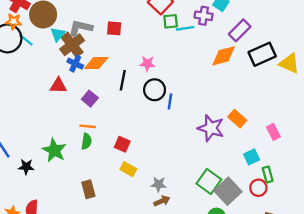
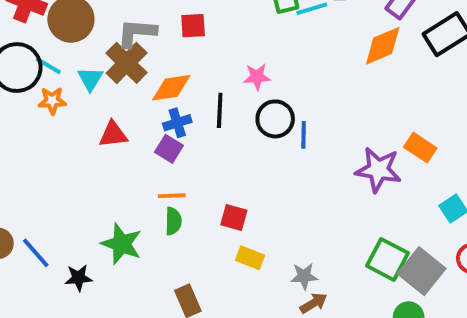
orange star: (13, 21) -> (52, 101), moved
cyan triangle: (58, 34) -> (90, 79), moved
blue cross: (75, 64) -> (177, 123), moved, turned -35

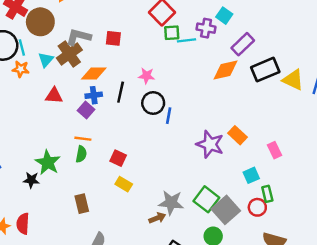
cyan line: (48, 66) -> (22, 48), turned 35
gray star: (304, 276) -> (171, 203), moved, size x1.5
black star: (78, 278) -> (31, 180), moved

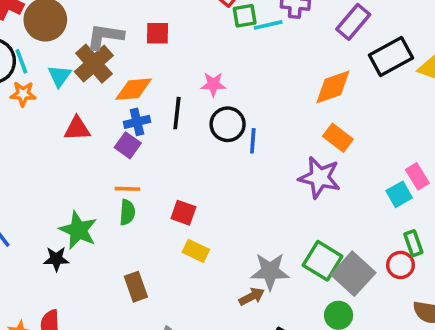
orange diamond: (225, 70) -> (333, 87), moved
orange rectangle: (238, 135) -> (338, 138), moved
cyan square: (251, 175) -> (399, 194), moved

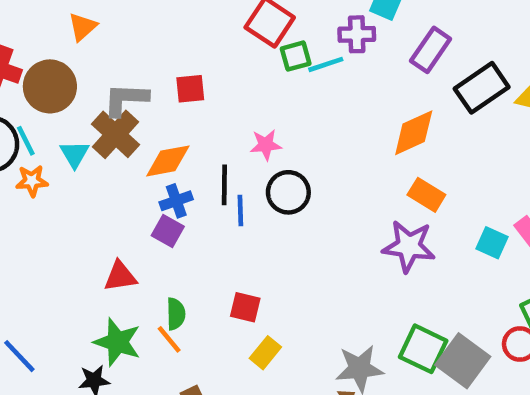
red triangle: (77, 129) -> (120, 276), moved
blue line: (253, 141) -> (240, 210), moved
orange line: (127, 189) -> (169, 339), moved, turned 55
cyan square: (399, 194) -> (492, 243), moved, turned -30
yellow rectangle: (196, 251) -> (265, 353), turned -70

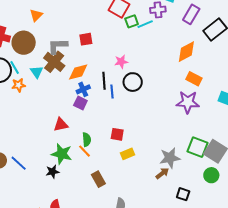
yellow rectangle: (265, 353) -> (128, 154), turned 32

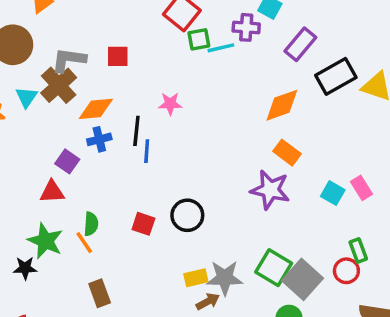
black circle: (133, 82) -> (187, 215), moved
purple square: (80, 103) -> (67, 161), moved
yellow rectangle: (128, 154) -> (196, 278), moved

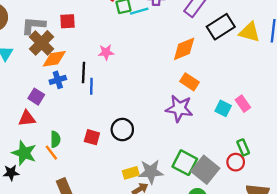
brown cross: (59, 85) -> (41, 43), moved

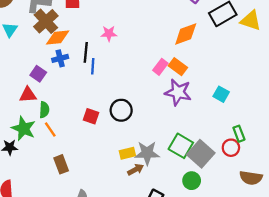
orange rectangle: (190, 82) -> (178, 67), moved
pink rectangle: (243, 104) -> (160, 67), moved, turned 70
green semicircle: (55, 139) -> (44, 110), moved

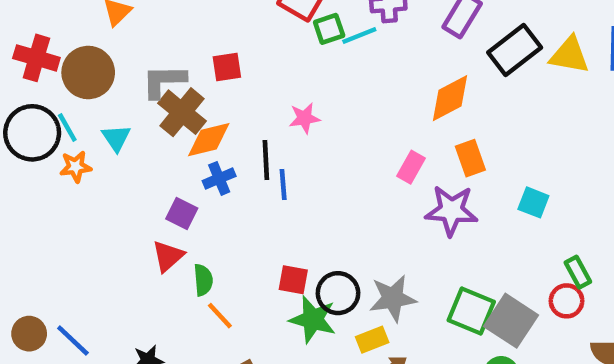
orange rectangle: (178, 67) -> (470, 158), moved, turned 42
red triangle: (28, 95) -> (168, 256), turned -30
black circle: (121, 110) -> (338, 293), moved
green star: (24, 129) -> (313, 319), moved
gray star: (147, 153) -> (393, 298), moved

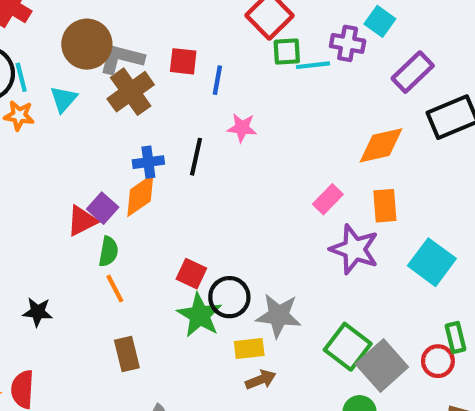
brown circle: (88, 72) -> (87, 44), moved
orange diamond: (209, 140) -> (140, 195), moved, turned -36
blue line: (283, 184) -> (217, 80), moved
cyan square: (533, 202) -> (432, 262), size x1.5
purple square: (182, 213) -> (103, 208), moved

